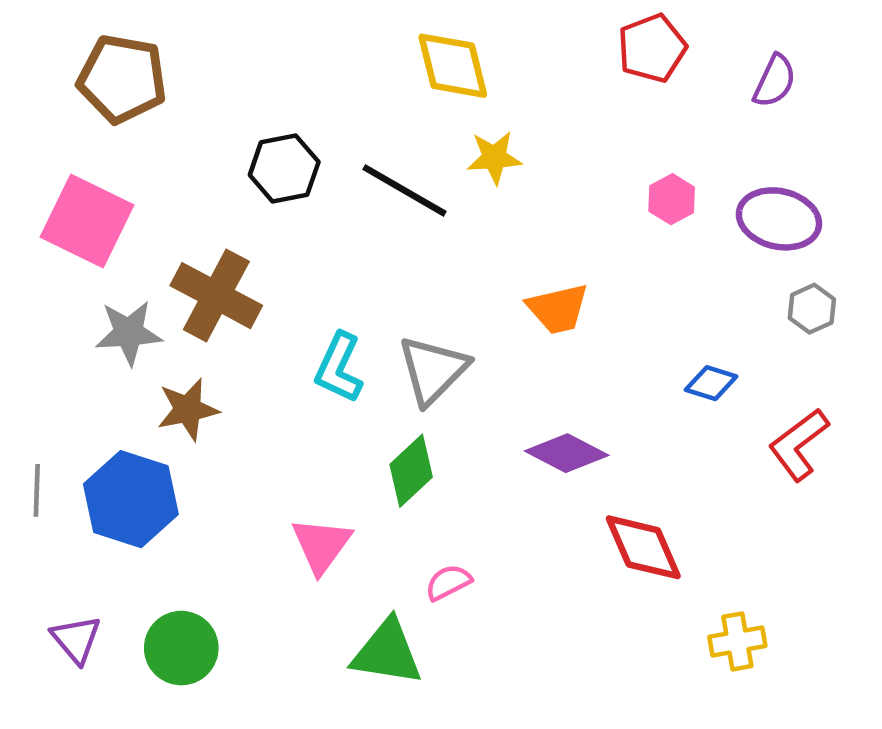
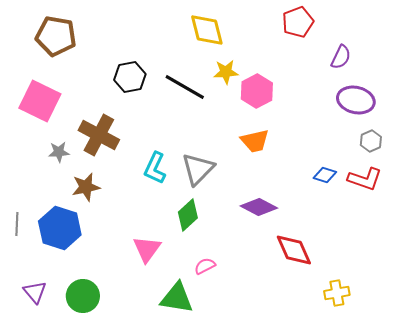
purple semicircle: (775, 81) -> (341, 57), moved
pink hexagon: (672, 199) -> (257, 91), moved, size x1.5
gray star: (129, 333) -> (59, 152), size x0.7
red L-shape: (799, 444) -> (365, 179), moved, turned -124

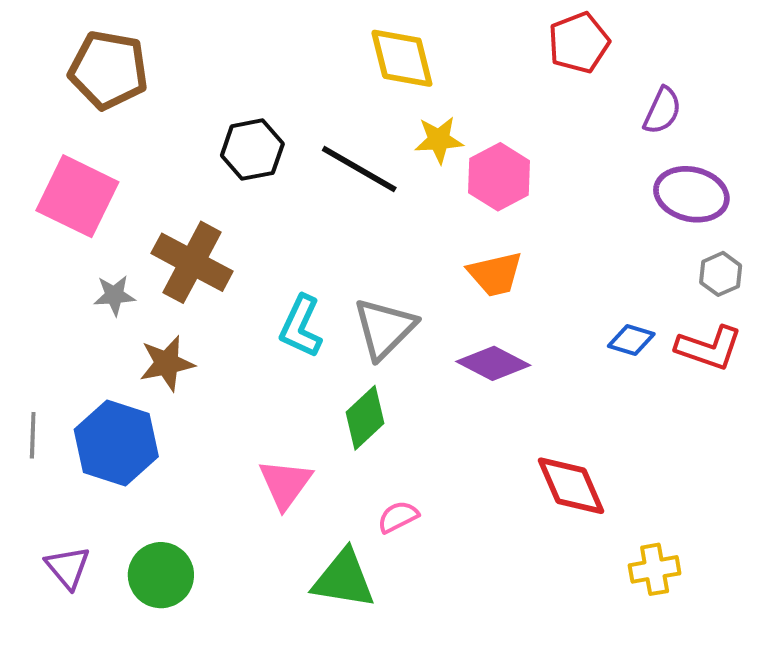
purple diamond: (259, 207) -> (493, 363), moved

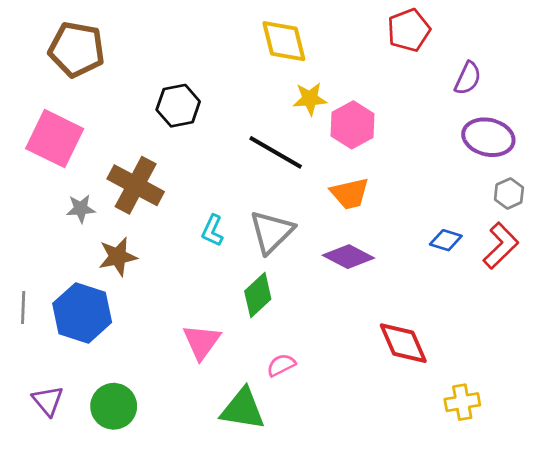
black line: (359, 169) -> (276, 152), moved
cyan L-shape: (301, 326) -> (212, 231), size x0.7
red L-shape: (709, 348) -> (501, 246), turned -63

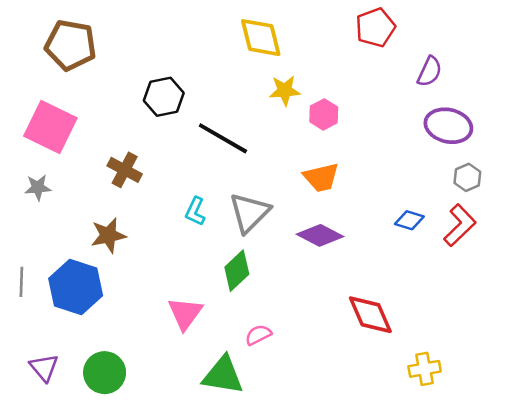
pink hexagon: (352, 125) -> (324, 114), size x0.7
black line: (276, 152) -> (223, 138), moved
brown cross: (136, 185) -> (125, 170), size x0.7
gray star: (81, 209) -> (38, 187), moved

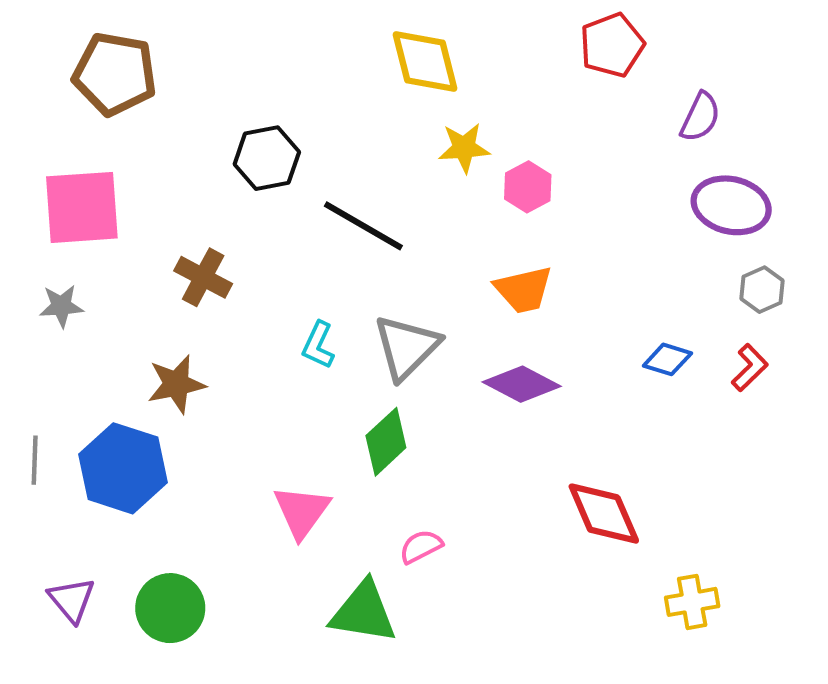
pink square: (50, 127) -> (82, 207), turned -30
red L-shape: (460, 225) -> (750, 368), size x0.7

